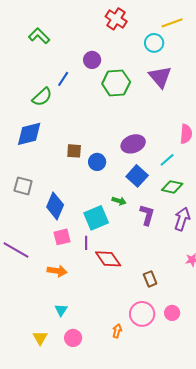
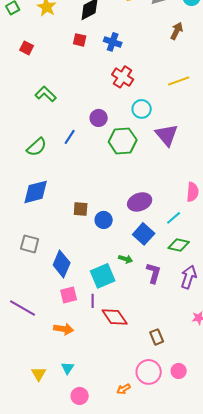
cyan circle: (154, 43) -> (142, 109), moved
green semicircle: (42, 97) -> (37, 147), moved
orange arrow: (117, 331) -> (124, 389), turned -136
yellow triangle: (40, 338) -> (39, 374), moved

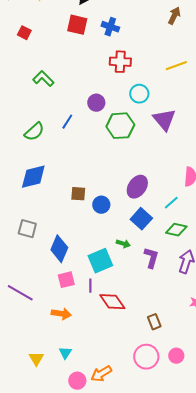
red square: (80, 40) -> (77, 25), size x1.5
red cross: (123, 77) -> (120, 62), turned -30
purple ellipse: (140, 202) -> (137, 187), turned -35
orange arrow: (124, 389) -> (101, 374), moved, size x1.5

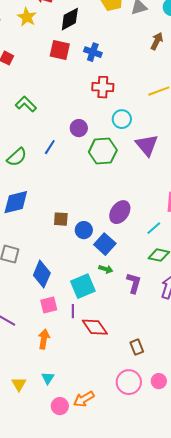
blue square: (141, 219) -> (105, 244), moved
orange arrow: (61, 314) -> (44, 339), turned -90

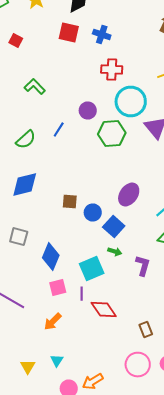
cyan circle: (122, 119) -> (131, 102), size x1.6
orange arrow: (44, 339) -> (53, 322), turned -144

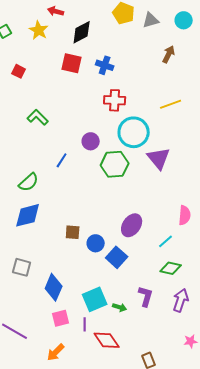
green semicircle: (26, 140) -> (29, 182), moved
green arrow: (115, 252) -> (120, 307), moved

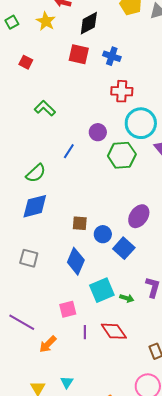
blue diamond: (54, 287) -> (76, 261), moved
purple line: (85, 324) -> (85, 332), moved
orange arrow: (56, 352) -> (48, 344), moved

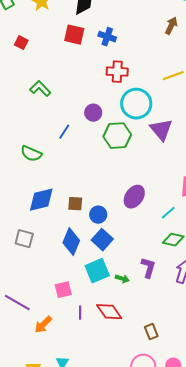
green semicircle: (36, 173) -> (31, 154), turned 65
blue diamond: (35, 206) -> (41, 200), moved
blue square: (124, 248) -> (102, 240), moved

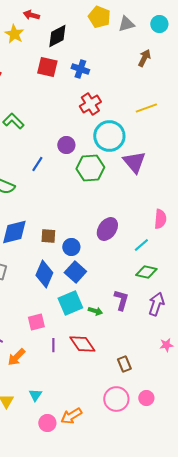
red cross: (117, 72) -> (90, 104), turned -35

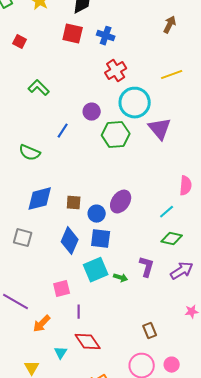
purple ellipse: (107, 229) -> (121, 202), moved
blue square: (75, 272) -> (101, 239), turned -35
purple arrow: (156, 304) -> (182, 271), turned 40
red diamond: (82, 344) -> (88, 342), moved
cyan triangle: (35, 395) -> (61, 353), moved

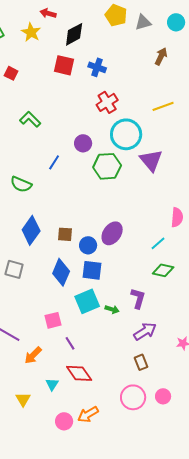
blue diamond: (40, 199) -> (31, 230), turned -40
purple arrow: (182, 271) -> (145, 331), moved
purple line: (79, 312) -> (70, 343), turned -32

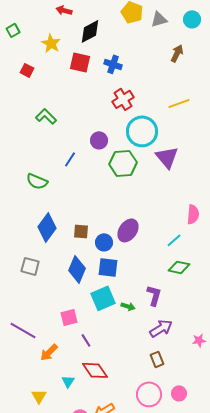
yellow star: (31, 32) -> (51, 43), moved

